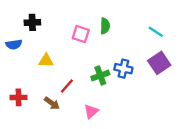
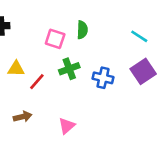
green cross: (100, 76) -> (69, 69), moved
red line: (67, 86) -> (37, 82), moved
brown arrow: (52, 103) -> (23, 117), turned -49

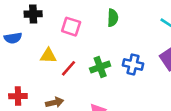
pink square: (55, 39) -> (71, 27), moved
green cross: (69, 69) -> (100, 67), moved

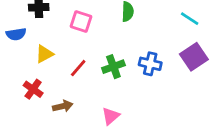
yellow triangle: (48, 56) -> (44, 54), moved, turned -30
red cross: (18, 96) -> (33, 89), moved, turned 36

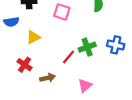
red line: (78, 68) -> (68, 57), moved

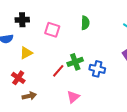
blue cross: (116, 45) -> (97, 69), moved
brown arrow: (48, 78) -> (29, 96), moved

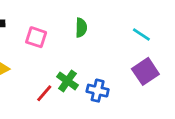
green cross: (75, 62) -> (67, 81), turned -35

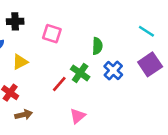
green semicircle: (81, 28) -> (97, 46), moved
blue cross: (98, 91) -> (113, 71), moved, turned 30

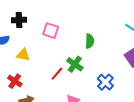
yellow triangle: (20, 62) -> (23, 55), turned 40
blue cross: (113, 71) -> (105, 82), moved

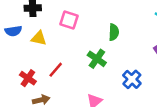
yellow triangle: (23, 55) -> (39, 38), moved
red line: (57, 74) -> (56, 70), moved

